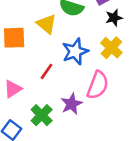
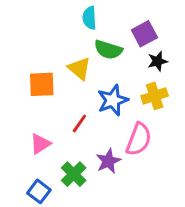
yellow cross: (111, 48) -> (155, 96), turned 30

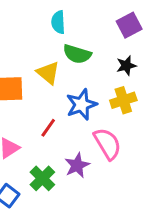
purple square: (144, 34) -> (129, 25), moved
pink semicircle: (139, 139) -> (107, 144), turned -52

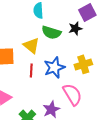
black star: (126, 66) -> (75, 28), moved
red line: (48, 128) -> (31, 70), moved, turned -32

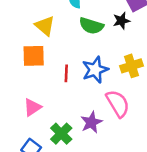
yellow triangle: (31, 45) -> (45, 26), moved

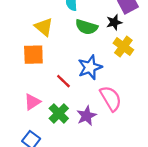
yellow cross: (131, 66) -> (123, 47), moved, turned -36
red line: (66, 73) -> (63, 81), moved, turned -49
green cross: (61, 134) -> (59, 113), moved

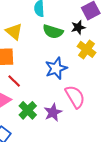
red line: (63, 81) -> (14, 81), moved

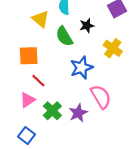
black star: (78, 27) -> (87, 26), moved
yellow triangle: (14, 32) -> (40, 19), moved
green semicircle: (53, 32) -> (64, 36), moved, turned 42

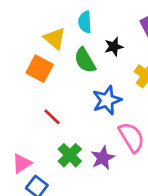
orange square: (29, 56) -> (40, 69), moved, turned 30
pink triangle: (28, 100) -> (22, 163), moved

